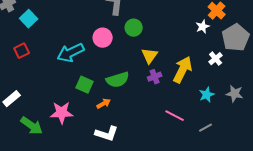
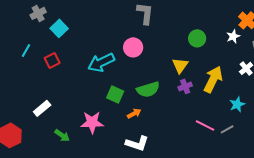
green circle: (134, 28) -> (197, 38), moved
green arrow: (32, 126) -> (62, 135), size x0.7
gray line: (206, 128) -> (227, 129), moved

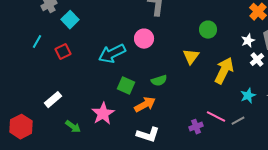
white star: (233, 36) -> (248, 41), moved
purple cross: (185, 86) -> (196, 127), moved
green semicircle: (148, 89) -> (159, 81), size x0.7
orange arrow: (134, 113) -> (145, 105), size x1.5
pink star: (92, 122) -> (103, 114), turned -30

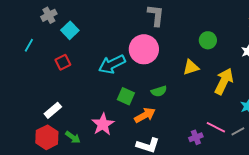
pink circle: (144, 39) -> (144, 49), size x1.5
cyan line: (37, 42) -> (29, 45), moved
yellow triangle: (191, 57) -> (191, 67), turned 36
red hexagon: (21, 127) -> (47, 137), moved

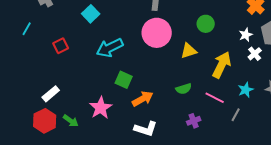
cyan square: (70, 30) -> (91, 14), moved
pink circle: (144, 49) -> (157, 33), moved
green semicircle: (159, 91) -> (184, 89), moved
pink line: (216, 127) -> (215, 98), moved
gray line: (238, 131) -> (236, 115), turned -32

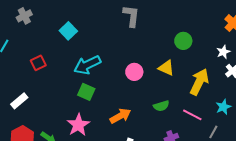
pink circle: (157, 33) -> (134, 72), moved, size x0.6
yellow triangle: (189, 51) -> (166, 68), turned 42
green square: (124, 80) -> (86, 92), moved
white rectangle: (51, 94) -> (19, 101), moved

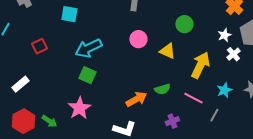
cyan square: (68, 31) -> (69, 14), turned -36
pink circle: (134, 72) -> (138, 39), moved
orange arrow: (120, 116) -> (136, 99), moved

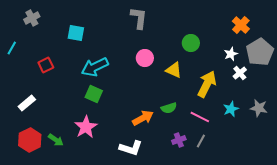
gray line: (214, 115) -> (201, 141), moved

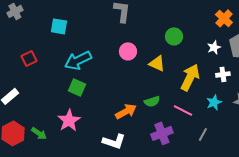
white cross: (240, 73) -> (223, 74), moved, turned 32
purple cross: (179, 140) -> (162, 133), size x1.5
gray line: (201, 141) -> (203, 134), moved

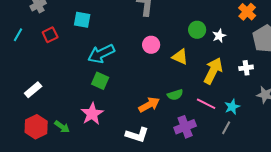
white star: (214, 47) -> (219, 36), moved
red square: (29, 58) -> (50, 35), moved
cyan star: (214, 102) -> (232, 107), moved

